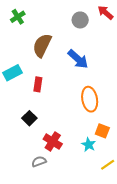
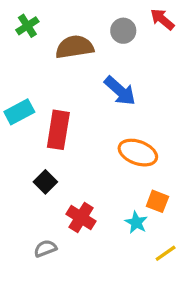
brown semicircle: (42, 45) -> (75, 47), moved, turned 55
red rectangle: (38, 84) -> (58, 130), size x1.6
orange ellipse: (90, 99) -> (138, 153), turned -60
gray semicircle: (39, 162) -> (45, 248), moved

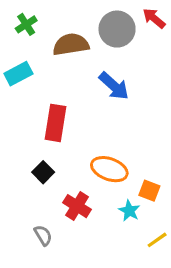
gray circle: (123, 31) -> (117, 29), size x1.5
cyan rectangle: (19, 112) -> (18, 74), moved
orange ellipse: (138, 153) -> (109, 169), moved
gray semicircle: (45, 248) -> (43, 235), turned 80

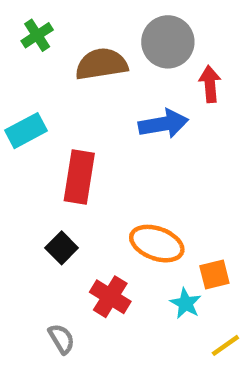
red arrow: (154, 18) -> (210, 84), moved, turned 45
cyan rectangle: (18, 74) -> (26, 131), moved
blue arrow: (114, 86) -> (163, 124), turned -52
orange square: (149, 191) -> (214, 275), turned -35

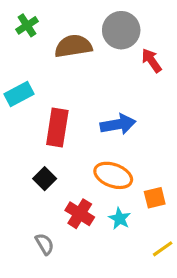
red arrow: (210, 84) -> (151, 60), turned -30
blue arrow: (163, 124) -> (118, 124), moved
cyan star: (186, 303) -> (120, 218), moved

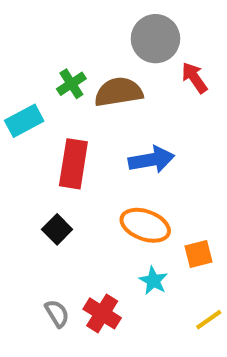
green cross: (27, 25) -> (71, 84), moved
brown semicircle: (73, 46) -> (119, 92), moved
red cross: (80, 214) -> (102, 313), moved

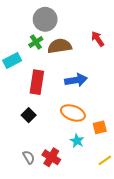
gray circle: (155, 39) -> (45, 19), moved

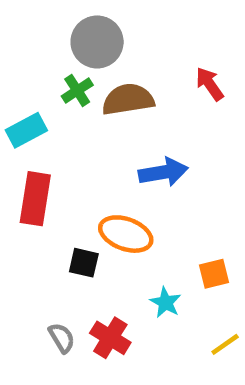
red rectangle: (37, 82) -> (35, 199), moved
orange ellipse: (73, 113) -> (126, 234), moved
black square: (29, 115) -> (84, 263), moved, turned -32

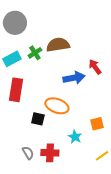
gray circle: (97, 42) -> (15, 23), moved
red arrow: (210, 84) -> (95, 67), moved
green cross: (77, 91) -> (35, 53), moved
red cross: (110, 338) -> (50, 153), turned -30

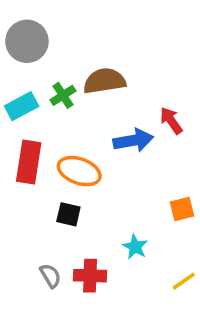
orange ellipse: (57, 106) -> (79, 171), moved
orange square: (97, 124) -> (182, 209), moved

